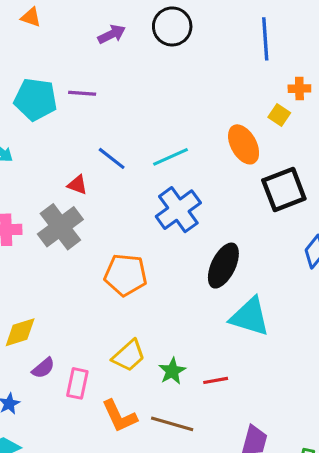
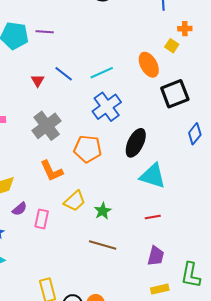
red triangle: (77, 185) -> (38, 81), moved, turned 40
gray cross: (60, 227) -> (47, 126), moved
orange pentagon: (126, 275) -> (88, 149), moved
red line: (216, 380) -> (153, 217), moved
orange L-shape: (119, 416) -> (52, 171), moved

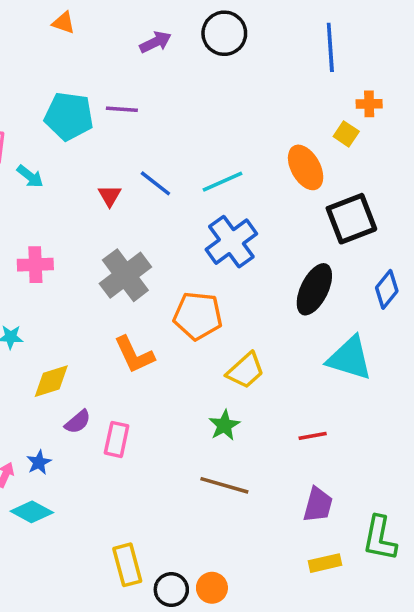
black ellipse: (136, 143) -> (314, 289), moved
cyan triangle: (153, 176) -> (350, 358), moved
yellow trapezoid: (75, 201) -> (245, 371), moved

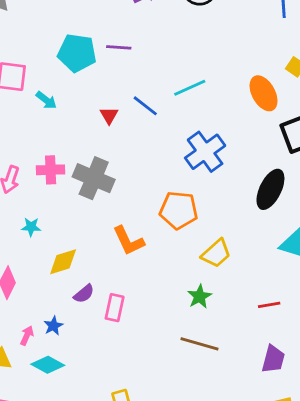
cyan line: (223, 182) -> (190, 88), moved
gray cross: (125, 275) -> (94, 178), moved, turned -30

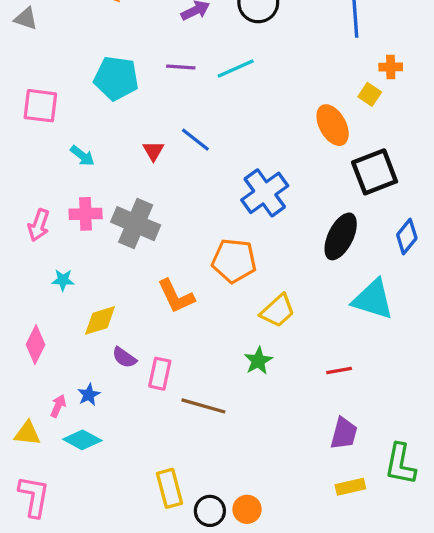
purple line: (119, 47) -> (181, 67), moved
cyan line: (190, 88) -> (236, 69), moved
cyan arrow: (46, 100) -> (82, 156), moved
purple semicircle: (84, 294) -> (124, 358), turned 75
brown line: (199, 344) -> (203, 406), moved

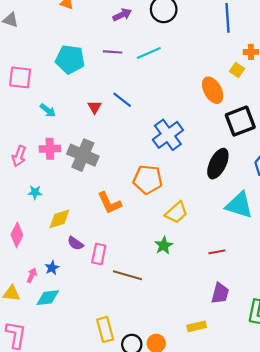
cyan diamond: (82, 440) -> (48, 298), turned -35
yellow rectangle: (350, 487) -> (197, 326), moved

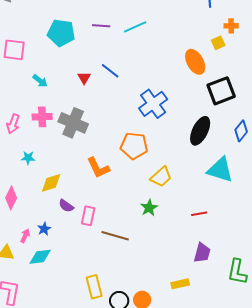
yellow square: (237, 70) -> (218, 43), turned 32

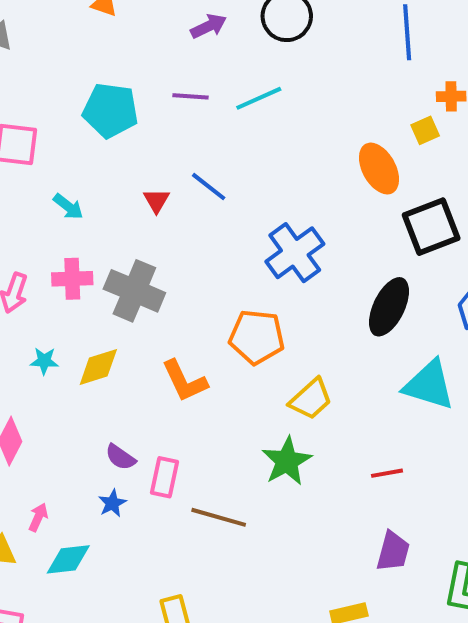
yellow diamond: (51, 183) -> (98, 367), moved
green star: (149, 208) -> (287, 461), size x1.4
blue star: (44, 229) -> (112, 503), moved

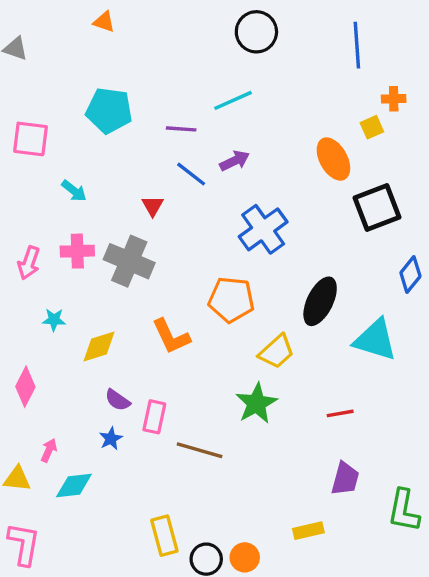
purple arrow: (209, 26) -> (235, 161), moved
purple line: (191, 96) -> (181, 129), moved
red triangle: (156, 201) -> (153, 206), moved
black ellipse: (389, 307) -> (320, 301), moved
yellow diamond: (98, 367) -> (99, 347), moved

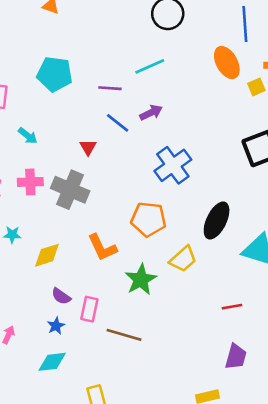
orange ellipse: (333, 159) -> (227, 63), moved
green star: (256, 403) -> (141, 280), moved
cyan diamond: (74, 485) -> (52, 362), moved

